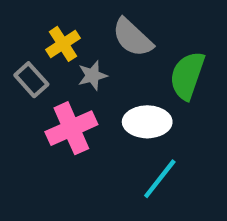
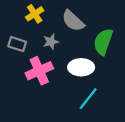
yellow cross: (63, 44) -> (35, 14), moved
gray rectangle: (31, 80) -> (17, 44), turned -30

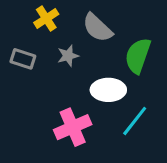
pink cross: (39, 71) -> (73, 127), moved
cyan line: (88, 99) -> (135, 121), moved

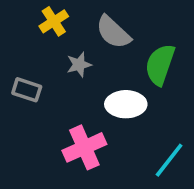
gray rectangle: (23, 59) -> (27, 90), moved
cyan line: (135, 121) -> (169, 160), moved

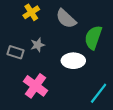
gray star: (79, 65) -> (38, 45), moved
pink cross: (84, 147) -> (35, 86), moved, turned -30

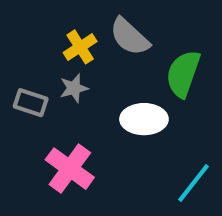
yellow cross: (31, 12) -> (80, 47), moved

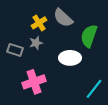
pink cross: (70, 169) -> (34, 82), turned 35

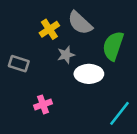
gray star: (36, 43) -> (66, 55), moved
pink cross: (34, 82) -> (43, 104), size x0.6

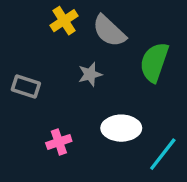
yellow cross: (49, 29) -> (64, 21), moved
white ellipse: (89, 74) -> (121, 128), moved

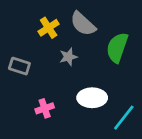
yellow cross: (64, 21) -> (49, 28), moved

